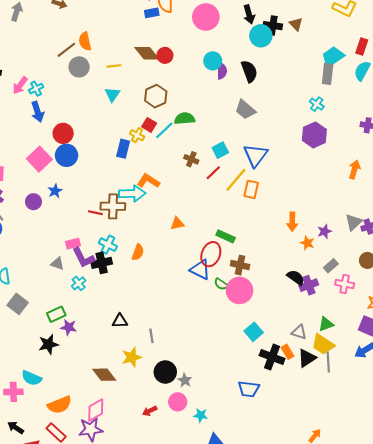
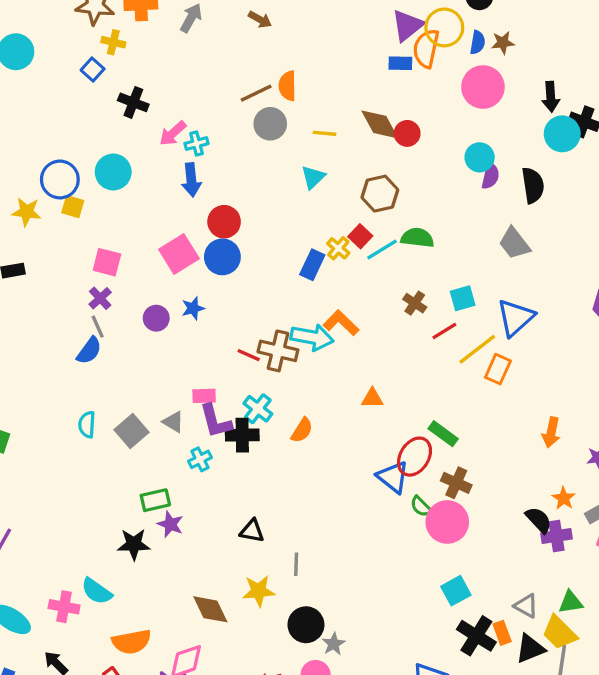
orange star: (307, 243) -> (564, 498), moved
gray square: (18, 304) -> (132, 431), moved

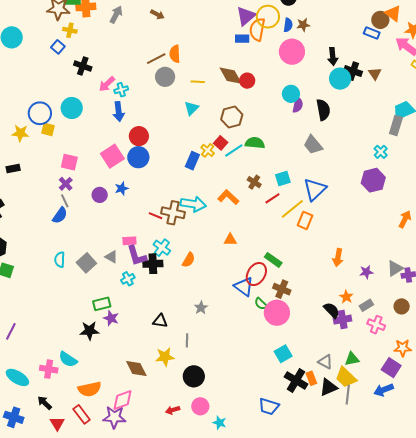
orange L-shape: (341, 323) -> (228, 197), moved
gray star: (334, 644) -> (201, 308), moved

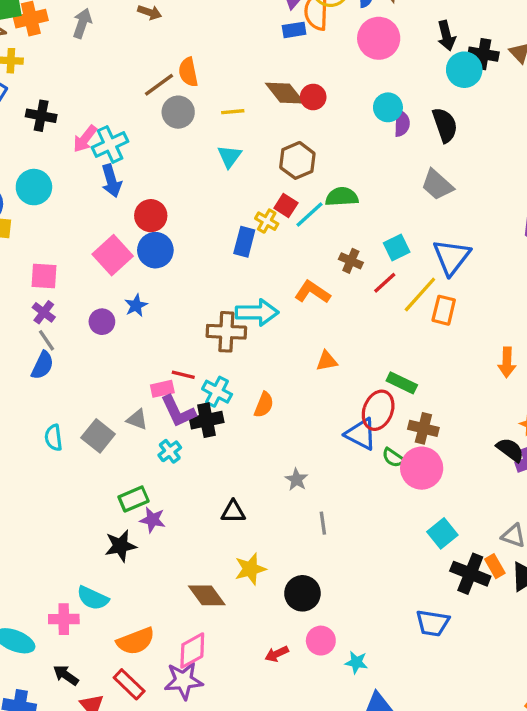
cyan cross: (121, 90) -> (110, 144), size x1.5
red line: (156, 216) -> (183, 375), moved
gray line: (187, 340) -> (323, 523), moved

